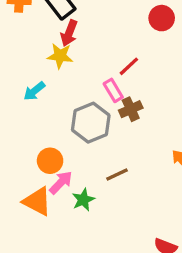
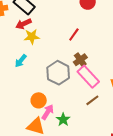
red arrow: (69, 33) -> (23, 24), moved, turned 56
pink rectangle: (113, 90) -> (88, 77), moved, size x1.6
brown line: (117, 174) -> (92, 100), moved

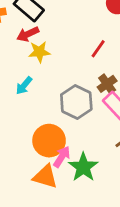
orange circle: (39, 100) -> (49, 141), size x1.5
green star: (63, 120) -> (83, 167), size x1.5

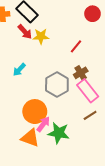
red arrow: (28, 34) -> (25, 32), turned -112
yellow star: (39, 52) -> (41, 36), moved
green star: (83, 167) -> (59, 133), turned -30

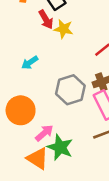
orange circle: (35, 112) -> (21, 110), moved
orange triangle: (30, 138) -> (38, 159), moved

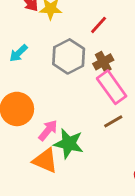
gray hexagon: (70, 90) -> (69, 56), moved

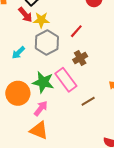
gray hexagon: (69, 56) -> (47, 42), moved
pink rectangle: (112, 87) -> (66, 80), moved
green star: (69, 144) -> (43, 82), moved

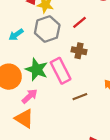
brown cross: (80, 58) -> (79, 51), turned 32

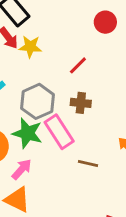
gray hexagon: (47, 29) -> (37, 101), moved
brown line: (80, 97) -> (88, 164), turned 40

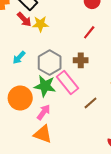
red line: (78, 65) -> (89, 32), moved
brown line: (88, 164) -> (90, 103), turned -48

